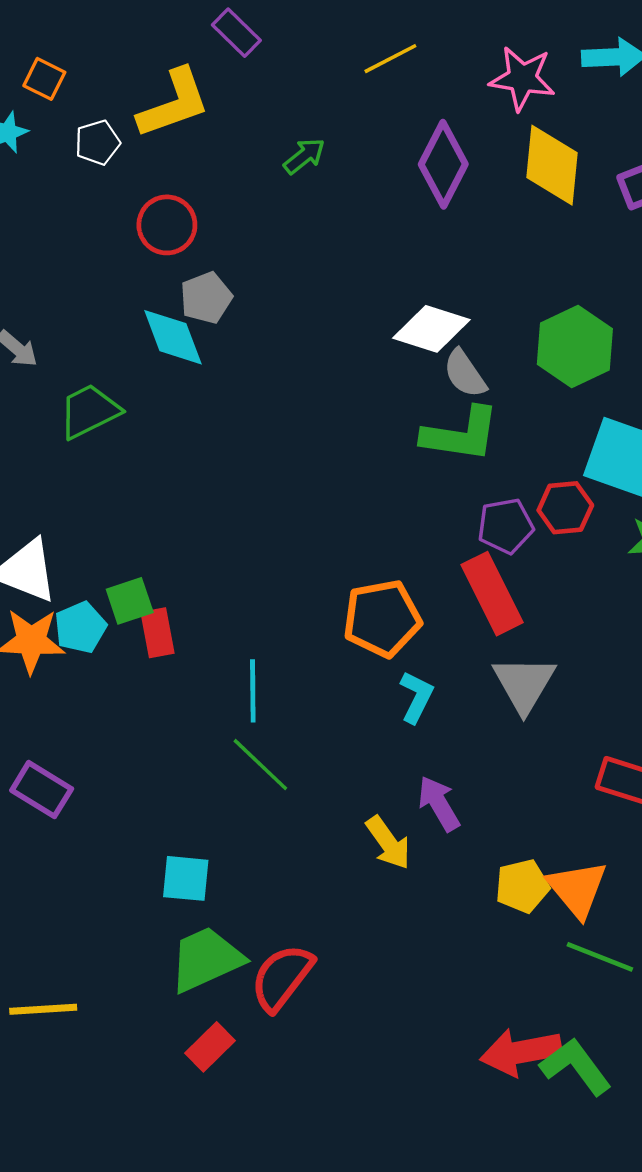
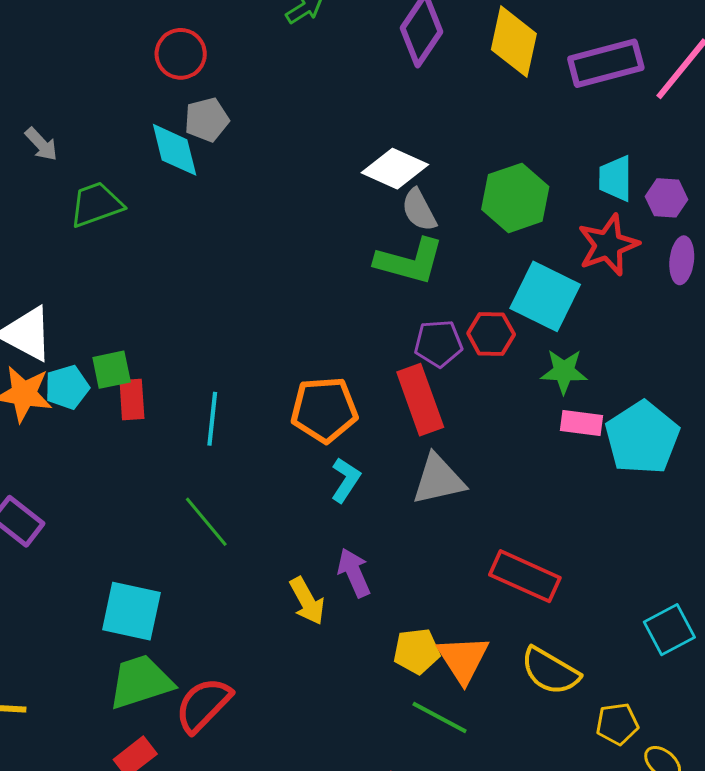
gray triangle: (524, 684) -> (438, 480), turned 40
cyan line: (253, 691) -> (212, 419), moved
cyan square: (186, 878) -> (131, 611), size x1.4
green line: (600, 957) -> (440, 718), moved

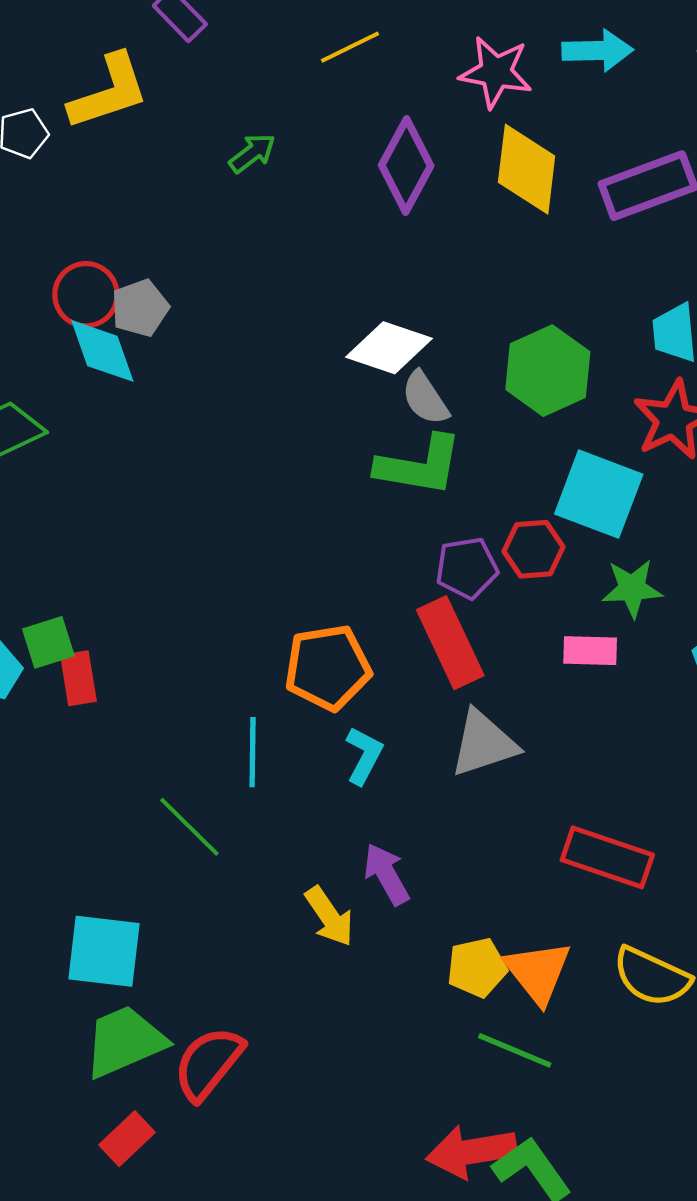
red circle: (181, 54) -> (86, 295), moved
cyan line: (212, 419) -> (253, 752), moved
pink rectangle: (582, 423) -> (590, 651), moved

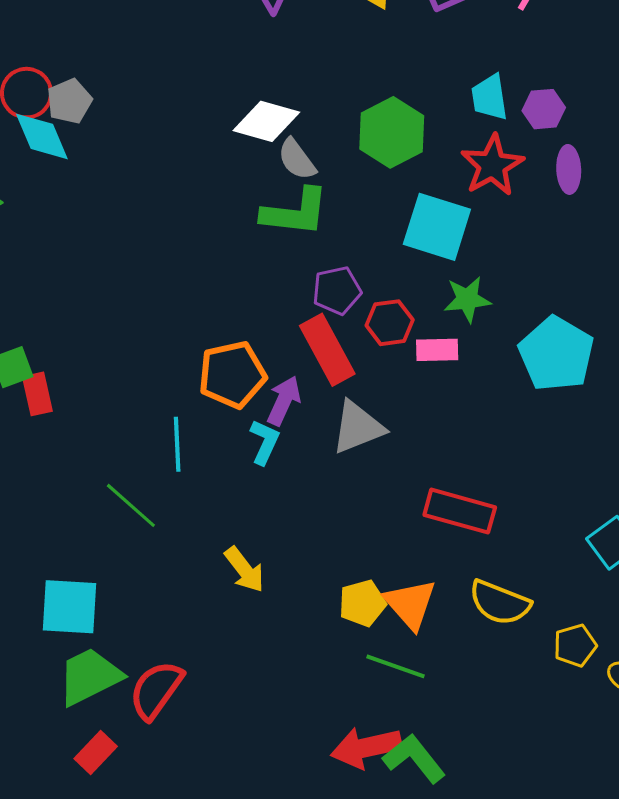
red hexagon: (533, 549) -> (390, 323), moved
purple arrow: (386, 874) -> (284, 401), moved, turned 57

